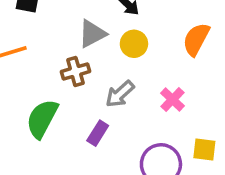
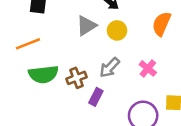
brown cross: (75, 71) -> (77, 78), moved
green semicircle: (42, 119) -> (43, 74), moved, turned -120

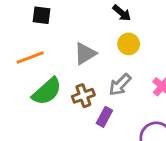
gray triangle: (86, 26) -> (85, 54), moved
green semicircle: (43, 74) -> (47, 91), turned -36

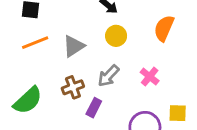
orange line: (30, 57) -> (35, 43), moved
green semicircle: (47, 91) -> (28, 100), moved

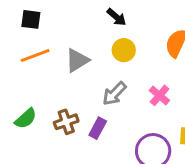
brown cross: (73, 87) -> (66, 122), moved
green semicircle: (28, 100) -> (26, 119), size x0.7

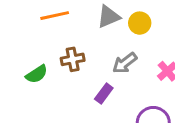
gray triangle: (77, 60) -> (109, 17), moved
brown cross: (66, 122) -> (73, 59), moved

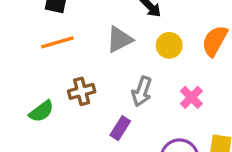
yellow circle: (140, 23) -> (169, 45), moved
gray arrow: (125, 63) -> (142, 92), turned -30

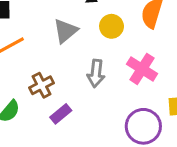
pink cross: (191, 97) -> (142, 69), size x1.4
purple rectangle: (120, 128) -> (61, 114), moved, turned 30

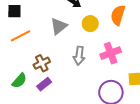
pink cross: (142, 69) -> (111, 53), turned 36
purple rectangle: (61, 114) -> (44, 84), moved

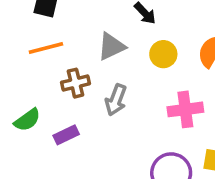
gray arrow: (79, 56) -> (116, 100), moved
brown cross: (42, 63) -> (76, 83), moved

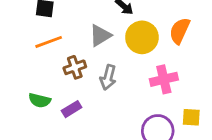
yellow circle: (163, 54) -> (142, 37), size x1.5
green semicircle: (27, 120) -> (40, 100), turned 55

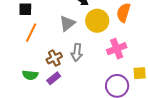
orange line: (49, 42) -> (31, 33), turned -36
brown cross: (75, 67) -> (54, 58), moved

